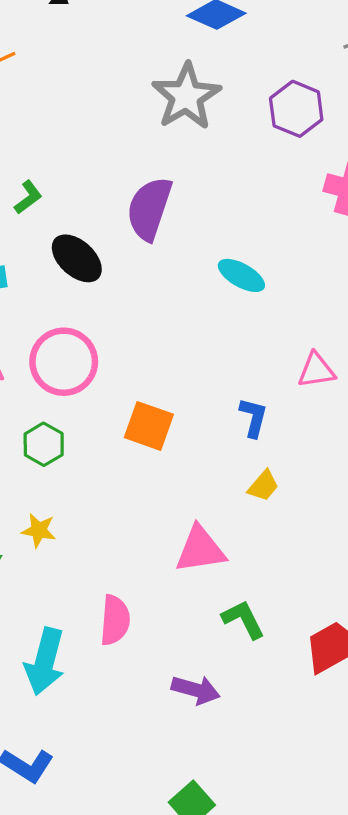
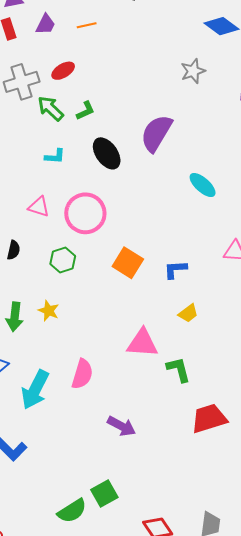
gray star: (186, 96) -> (193, 71), size x0.6
blue L-shape: (253, 418) -> (175, 269), moved, turned -120
green L-shape: (243, 619) -> (179, 369), moved

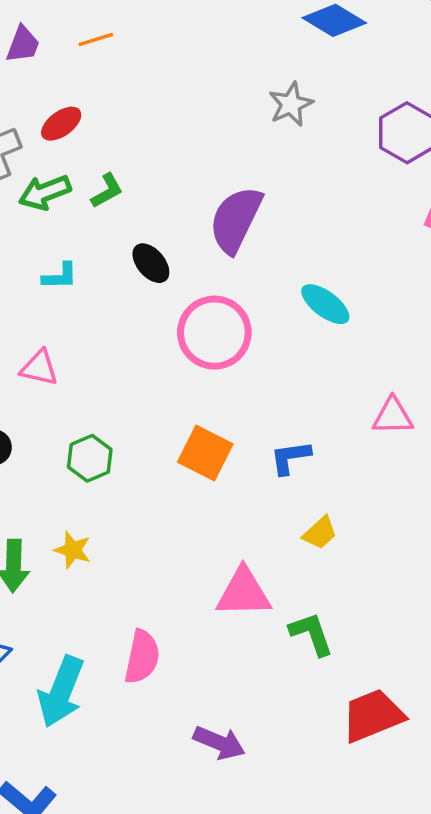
green arrow: (51, 108) -> (45, 192), turned -60
black ellipse: (107, 153) -> (151, 263), size x0.7
pink circle: (85, 213) -> (214, 333), moved

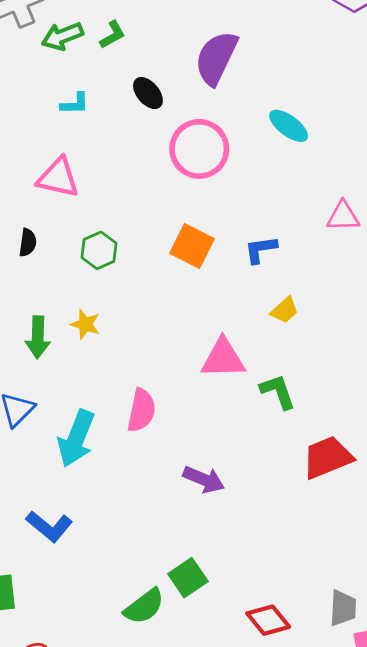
pink triangle: (39, 368) -> (58, 178), size x1.4

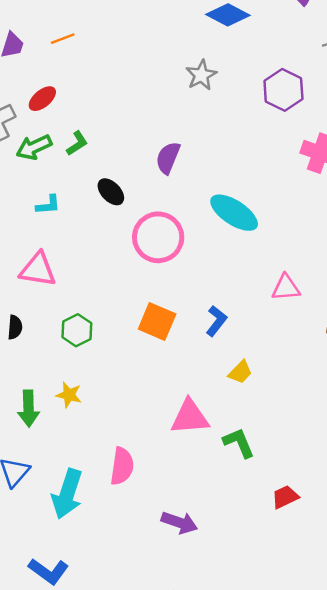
purple semicircle: (216, 58) -> (168, 158), size x0.7
cyan ellipse: (289, 126) -> (234, 213), size x1.4
blue L-shape: (261, 249) -> (216, 321), turned 140
red trapezoid: (327, 457) -> (285, 497), size x0.6

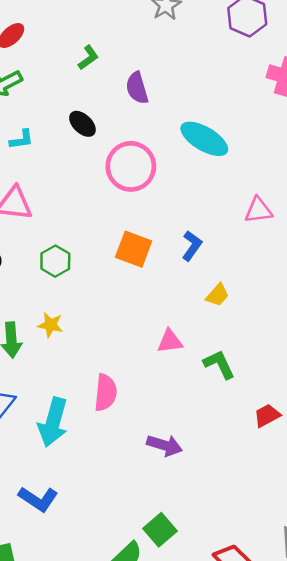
green L-shape: (77, 143) -> (88, 58), moved
purple semicircle: (168, 158) -> (137, 88), turned -36
pink triangle: (190, 417) -> (170, 341), size x0.7

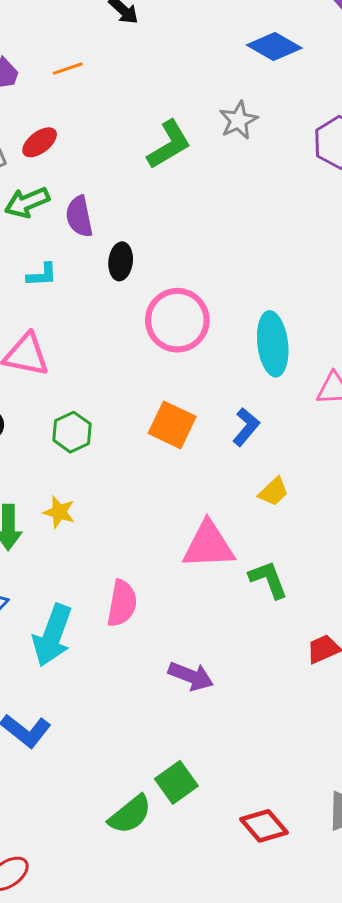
green L-shape: (88, 58) -> (169, 145), moved, size x1.6
purple semicircle: (137, 88) -> (79, 216), moved
black ellipse: (82, 124) -> (121, 261), turned 48
cyan ellipse: (204, 139) -> (273, 344), moved, turned 48
pink triangle: (170, 341) -> (208, 545), size x1.6

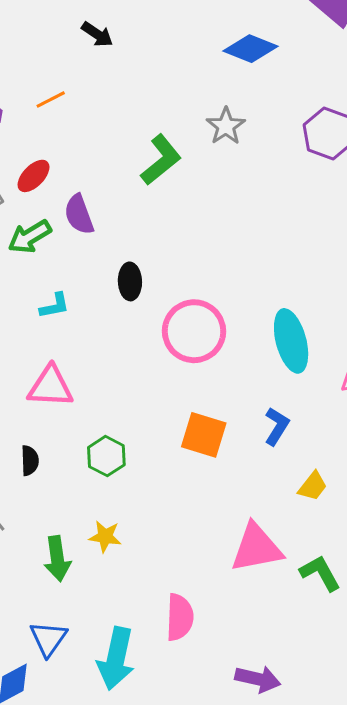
purple semicircle: (79, 216) -> (79, 214), moved

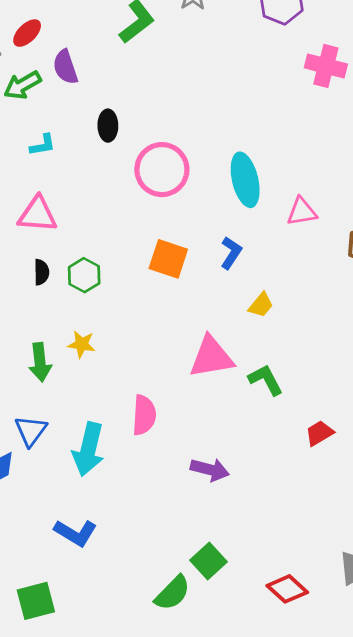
black semicircle: (30, 461) -> (41, 272), moved

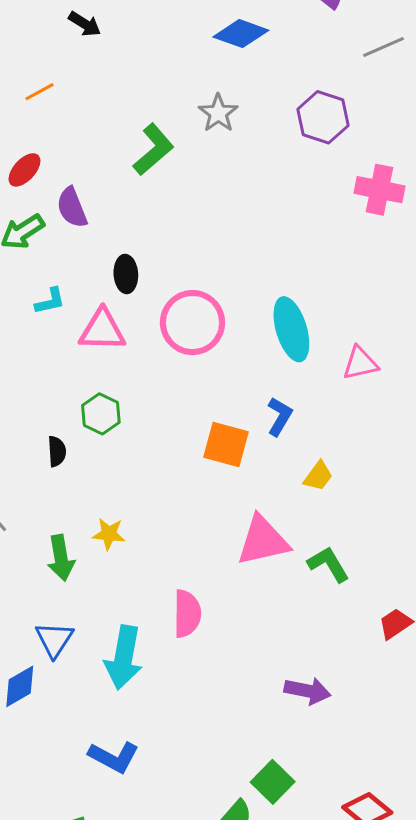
pink triangle: (37, 214) -> (102, 330), moved
orange square: (168, 259) -> (226, 445), moved
green hexagon: (84, 275) -> (101, 414), moved
purple arrow: (210, 470) -> (307, 691), moved

